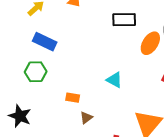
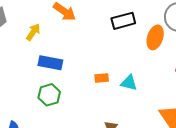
orange rectangle: (73, 98) -> (102, 78), moved

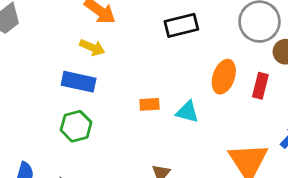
yellow arrow: (33, 32) -> (92, 47), moved, turned 78
orange ellipse: (155, 37) -> (224, 77), moved

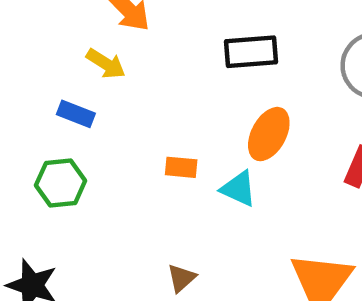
orange ellipse: (224, 77) -> (269, 134), moved
blue rectangle: (79, 82) -> (76, 114), size x0.7

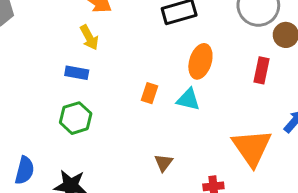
yellow arrow: (106, 64) -> (89, 37), turned 40
orange rectangle: (181, 167) -> (149, 93), turned -66

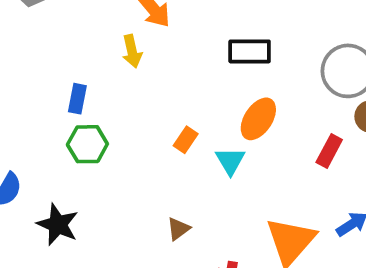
blue rectangle: (77, 73) -> (77, 99), moved, turned 75
cyan triangle: (188, 100) -> (230, 161), turned 30

